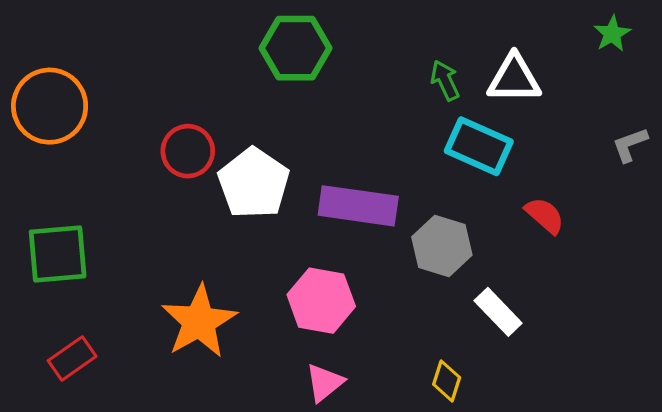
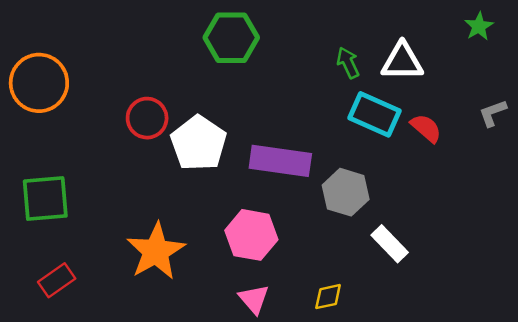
red semicircle: (545, 215) -> (426, 128), moved
yellow diamond: (447, 381) -> (328, 297), moved, turned 60
pink triangle: (324, 383) -> (254, 299), turned -32

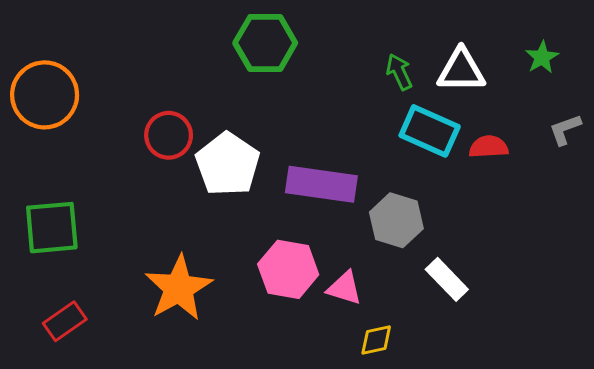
green star: (479, 26) -> (542, 57), moved
red semicircle: (426, 128) -> (489, 147), turned -44
pink triangle: (254, 299) -> (344, 288), moved, turned -32

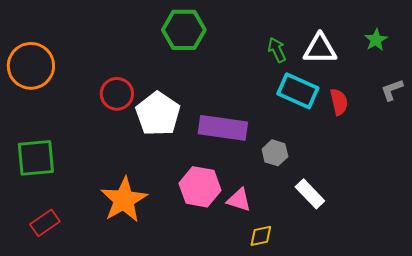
red semicircle: (489, 147) -> (339, 102), turned 80
gray hexagon: (396, 220) -> (275, 153), size x0.7

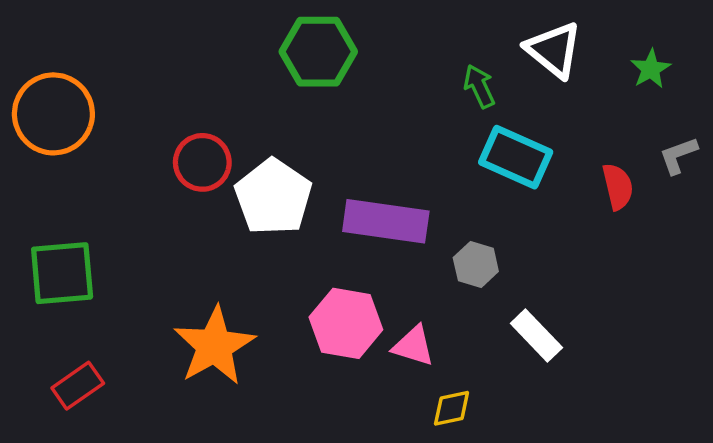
white triangle: (320, 49) -> (554, 50), moved, turned 39
red semicircle: (339, 102) -> (618, 187), moved

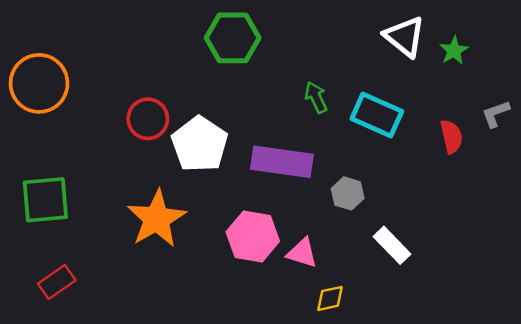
green star: (651, 69) -> (454, 50), moved
green arrow: (479, 86) -> (316, 97), moved
orange star: (214, 346) -> (157, 219), moved

